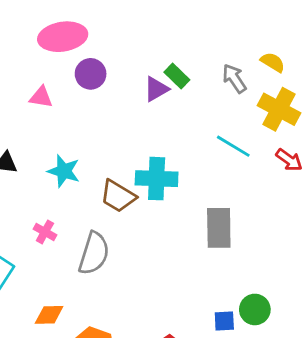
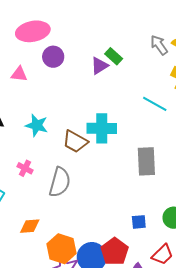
gray arrow: (234, 78) -> (159, 45), moved
blue square: (224, 321) -> (139, 222), moved

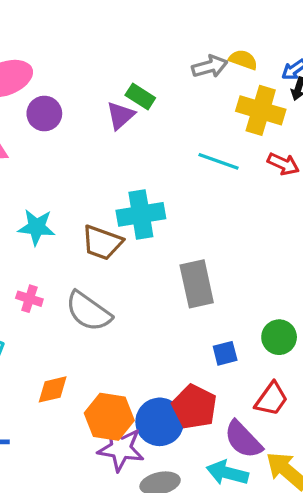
gray arrow: (159, 45) -> (210, 67), turned 120
gray rectangle: (146, 161) -> (197, 284), moved
gray semicircle: (60, 182) -> (88, 311), turned 120

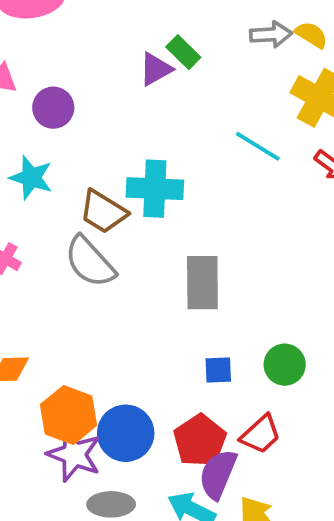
purple circle: (44, 114) -> (53, 108), moved
gray semicircle: (88, 311) -> (90, 262), moved
red pentagon: (194, 407) -> (200, 441), moved
purple semicircle: (243, 440) -> (218, 474), turned 54

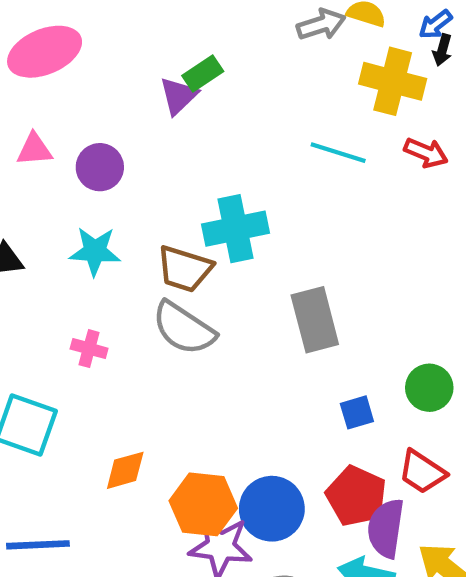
green rectangle: (183, 52) -> (203, 74), moved, turned -64
purple triangle: (156, 69) -> (179, 96), moved
red trapezoid: (261, 434) -> (422, 472), turned 90

